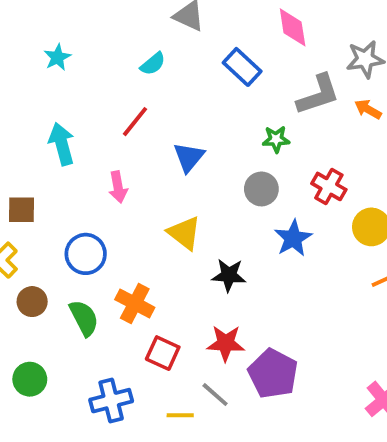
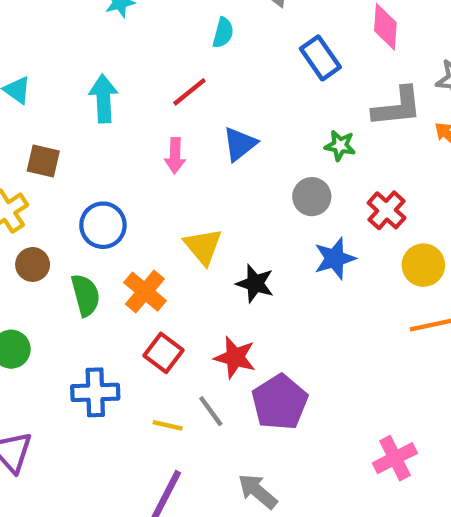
cyan semicircle: (153, 64) -> (223, 33), turned -48
pink arrow: (118, 187) -> (175, 156), moved
yellow triangle: (184, 233) -> (203, 246), moved

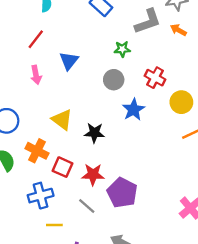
red square: (164, 353) -> (62, 167), moved
blue cross: (95, 392) -> (41, 196), moved
yellow line: (168, 425) -> (54, 225), moved

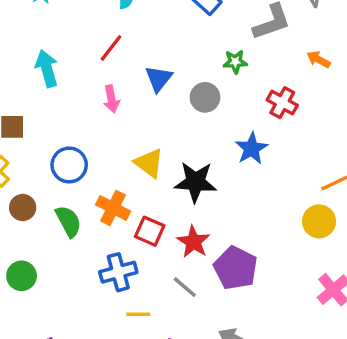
orange arrow: (178, 30) -> (319, 59), moved
gray circle: (114, 80) -> (205, 97), moved
yellow circle: (181, 102) -> (319, 221), moved
black star: (94, 133) -> (195, 182), size x1.4
red star: (93, 175) -> (193, 242), turned 30

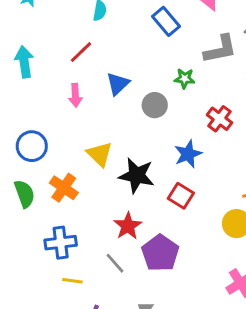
red square: (150, 231) -> (181, 196), moved

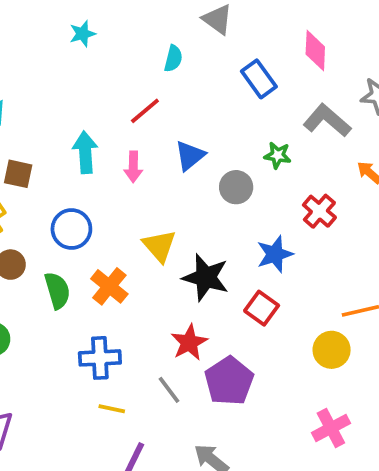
gray L-shape: (220, 49) -> (327, 120), turned -132
cyan arrow: (24, 62) -> (85, 152), moved

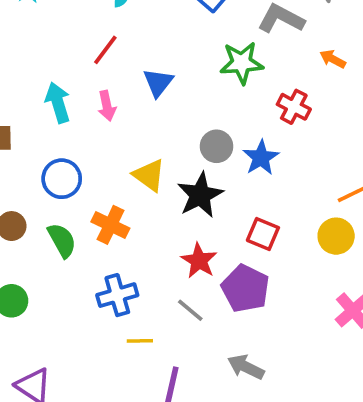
green star: (278, 155) -> (242, 63), size x1.6
gray circle: (236, 187) -> (216, 146), moved
black star: (206, 277) -> (200, 195), turned -30
red square: (262, 308) -> (263, 234), moved

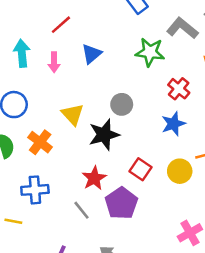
blue star: (261, 158) -> (173, 124), moved
yellow circle: (336, 236) -> (180, 171), moved
yellow line: (140, 341) -> (13, 221), moved

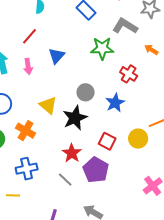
blue star: (173, 124) -> (115, 103), moved

